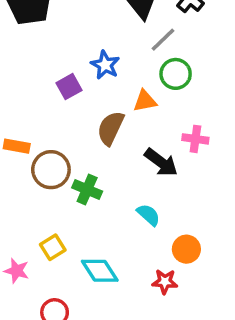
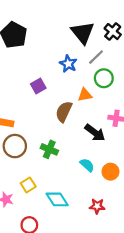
blue star: (105, 65) -> (68, 64), moved
brown circle: (51, 170) -> (15, 146), moved
orange circle: (186, 249) -> (110, 172), moved

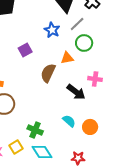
green cross: (49, 149) -> (35, 130), moved
yellow square: (28, 185) -> (16, 147), moved

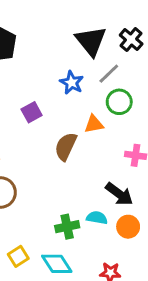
black arrow: (76, 92) -> (119, 194), moved
cyan semicircle: (69, 121) -> (97, 218), turned -32
green cross: (35, 130) -> (67, 227), moved, turned -35

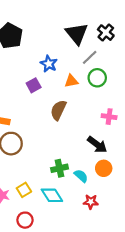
blue star: (72, 83) -> (49, 64), moved
orange triangle: (94, 124) -> (71, 81), moved
cyan semicircle: (97, 218) -> (81, 176), moved, turned 32

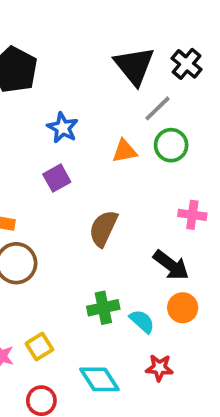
blue star: (49, 64) -> (63, 128), moved
purple square: (34, 85) -> (57, 178), moved
brown semicircle: (58, 110) -> (103, 228), moved
cyan diamond: (52, 195) -> (99, 379), moved

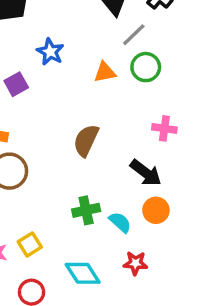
purple square: (57, 178) -> (16, 84), moved

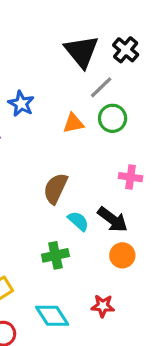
cyan semicircle: (120, 222) -> (78, 221), moved

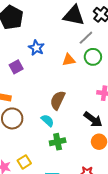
black triangle: (82, 51) -> (74, 15), turned -40
cyan semicircle: (78, 221) -> (48, 120), moved

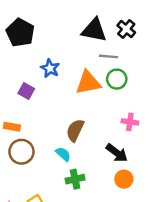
gray line: (86, 38) -> (108, 56), turned 49
orange triangle: (69, 60) -> (88, 83), size x1.6
purple square: (16, 67) -> (26, 91), turned -32

